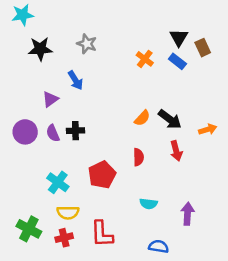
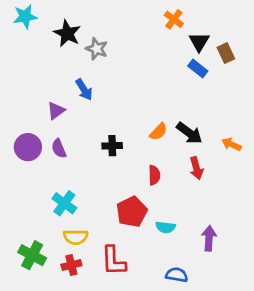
black star: (40, 49) -> (67, 33), moved, turned 30
orange cross: (145, 59) -> (174, 19), moved
orange arrow: (208, 129) -> (231, 144), turned -138
black cross: (75, 131) -> (112, 146), moved
red pentagon: (102, 175) -> (132, 212), moved

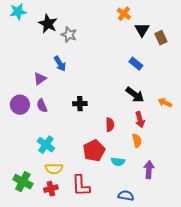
blue rectangle: (198, 68) -> (136, 64), moved
orange semicircle: (158, 132) -> (137, 141), moved, turned -56

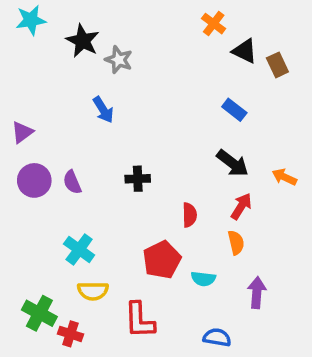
black triangle: (142, 30) -> (245, 51), turned -35
purple triangle: (40, 79) -> (22, 132), moved
red arrow: (140, 120) -> (241, 206), turned -133
red cross: (51, 189) -> (70, 334), moved, turned 32

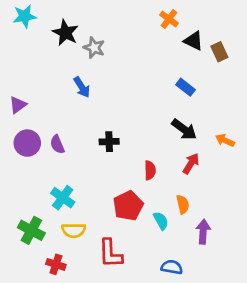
orange semicircle: (236, 243) -> (183, 204), moved
cyan semicircle: (203, 279) -> (161, 221), turned -126
green cross: (39, 313) -> (31, 230), moved

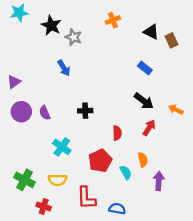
orange cross: (169, 19) -> (113, 20), moved, turned 32
cyan cross: (63, 198) -> (62, 147), moved
blue semicircle: (172, 267) -> (117, 209), moved

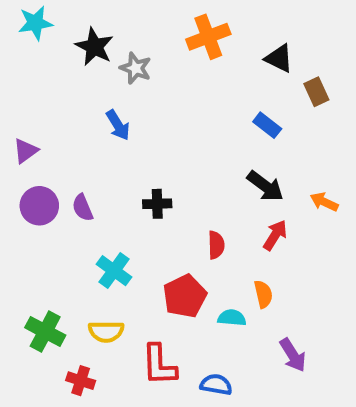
orange cross: (113, 20) -> (208, 37), size x1.5
brown rectangle: (172, 40) -> (316, 92), moved
cyan semicircle: (126, 172) -> (232, 318), turned -56
purple arrow: (159, 181) -> (293, 355), moved, turned 144

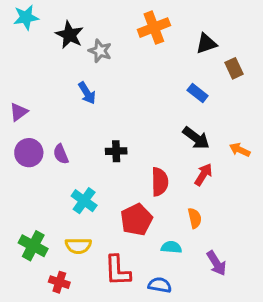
black triangle: (279, 58) -> (206, 44), turned -45
red semicircle: (216, 245) -> (160, 182), size x1.4
cyan semicircle: (232, 318) -> (171, 247), moved

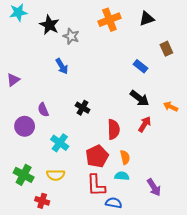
black triangle: (206, 44) -> (147, 19), moved
black cross: (116, 151) -> (83, 108), turned 32
purple circle: (29, 153) -> (25, 126), moved
orange semicircle: (195, 218) -> (125, 157), moved
red L-shape: (118, 270) -> (96, 185), moved

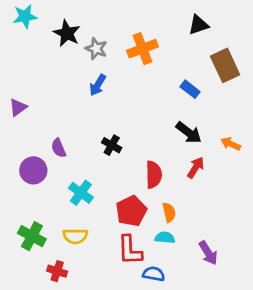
orange cross: (109, 20) -> (142, 49), moved
brown rectangle: (166, 49) -> (225, 65), size x1.6
blue arrow: (62, 66) -> (98, 85), moved, turned 63

